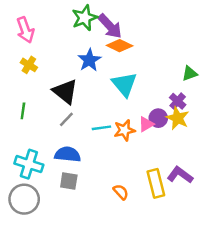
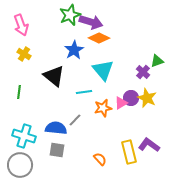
purple arrow: (110, 26) -> (91, 22), turned -30
purple cross: (178, 101) -> (143, 72), moved
gray line: (66, 119) -> (75, 120), moved
cyan line: (101, 128) -> (84, 92), moved

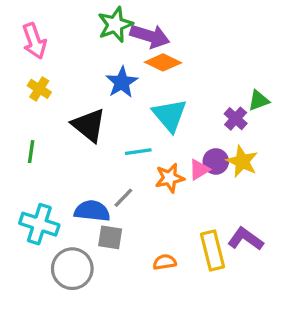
gray square: (57, 150) -> (110, 237), moved
orange semicircle: (100, 159) -> (165, 262), turned -56
gray circle: (20, 165) -> (72, 269), moved

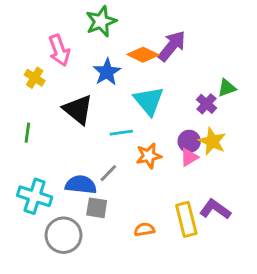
purple arrow: (150, 36) -> (172, 46), moved, turned -68
pink arrow: (34, 41) -> (59, 50), moved
pink triangle: (199, 170) -> (189, 157), moved

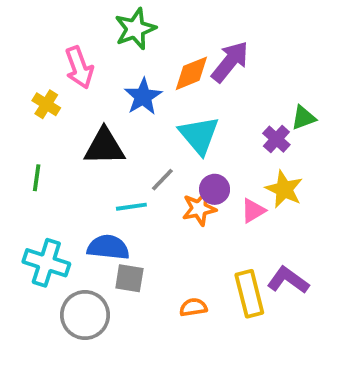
orange diamond: (143, 55) -> (191, 73), turned -48
black triangle: (78, 110) -> (104, 147), turned -40
cyan line: (121, 133) -> (131, 207), moved
purple circle: (189, 141) -> (215, 189), moved
gray line: (108, 173) -> (162, 180), moved

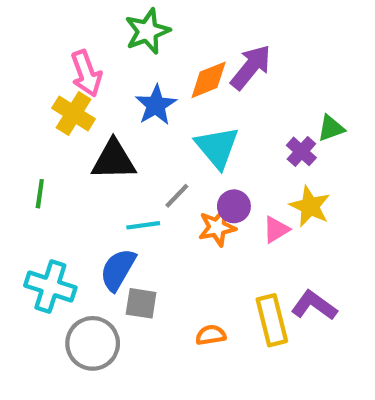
yellow cross: (46, 104) -> (74, 114), moved, size x1.4
blue semicircle: (108, 247) -> (118, 270), turned -66

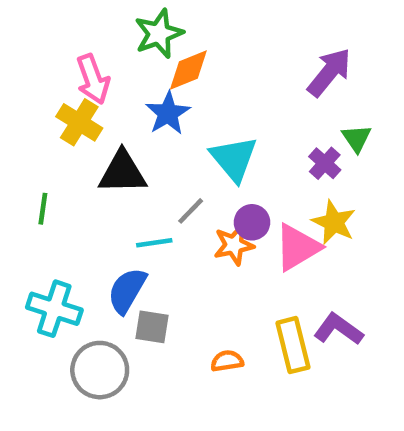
purple arrow: (251, 67) -> (329, 72), moved
orange diamond: (209, 80) -> (188, 70), moved
green triangle: (331, 128) -> (357, 138), turned -44
pink triangle: (276, 230) -> (297, 247), size x1.6

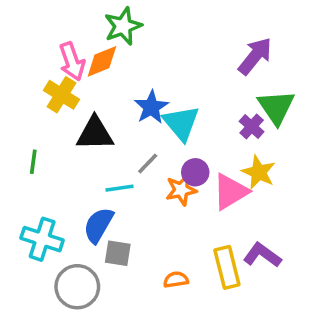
orange diamond: (188, 70) -> (102, 61), moved
blue star: (168, 113) -> (151, 107), moved
green triangle: (357, 138) -> (276, 107), size x1.6

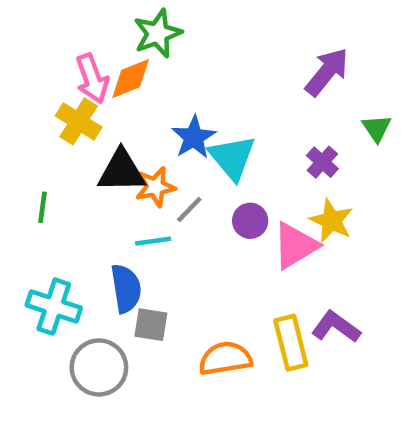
green triangle: (276, 107) -> (377, 128), moved, size x0.6
orange star: (181, 190) -> (155, 187), moved
blue semicircle: (98, 225) -> (126, 288), turned 141
orange semicircle: (176, 280) -> (225, 358), size x1.6

